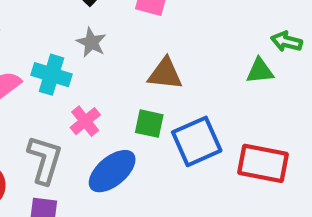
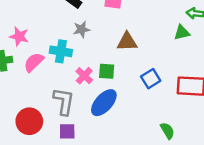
gray star: (91, 42) -> (82, 29), turned -30
green square: (149, 124) -> (107, 71), moved
blue square: (197, 141) -> (151, 79), size x0.7

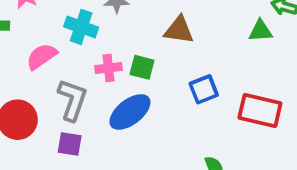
pink semicircle: (34, 62) -> (42, 56), moved
pink cross: (84, 76) -> (109, 68), turned 30

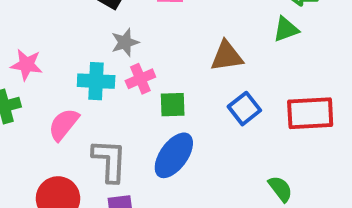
brown triangle: (179, 30) -> (227, 56), moved
pink cross: (109, 68) -> (140, 79), moved

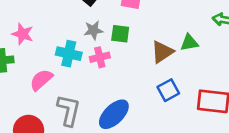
green triangle: (286, 29) -> (189, 43), moved
brown triangle: (227, 56) -> (162, 52), turned -35
green square: (173, 105) -> (120, 34), moved

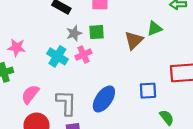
cyan cross: (69, 54) -> (57, 56), turned 30
pink semicircle: (41, 80) -> (30, 94), moved
blue square: (168, 90) -> (148, 91), moved, turned 36

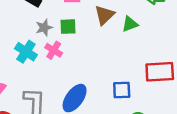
brown triangle: (134, 40) -> (105, 15), moved
pink cross: (83, 55) -> (54, 50), turned -35

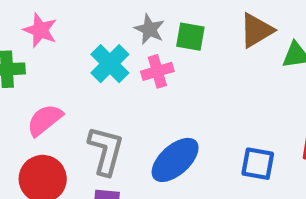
gray star: (44, 28) -> (149, 29), turned 30
pink cross: (54, 50) -> (157, 71), turned 30

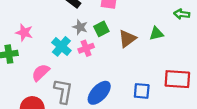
brown triangle: (256, 30) -> (127, 39), moved
green square: (190, 37) -> (101, 29), turned -32
pink semicircle: (45, 120) -> (41, 73), moved

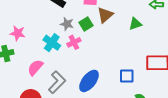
brown triangle: (127, 39) -> (105, 15), moved
gray L-shape: (63, 91) -> (57, 82), turned 40

